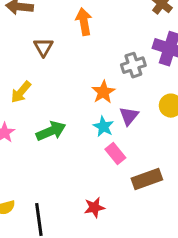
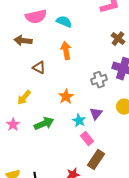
brown triangle: (43, 47) -> (39, 68), turned -32
orange star: (103, 92) -> (66, 97), moved
brown rectangle: (147, 179) -> (96, 160), moved, turned -36

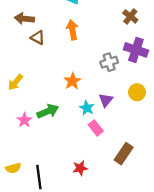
brown triangle: (39, 68) -> (38, 38), moved
yellow arrow: (24, 98) -> (15, 82), moved
pink star: (13, 125) -> (24, 120), moved
brown rectangle: (96, 160) -> (124, 154), moved

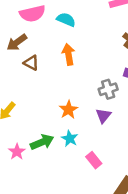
brown arrow: (24, 19) -> (17, 42), turned -42
purple triangle: (106, 100) -> (103, 116), moved
cyan star: (87, 108) -> (70, 138), moved

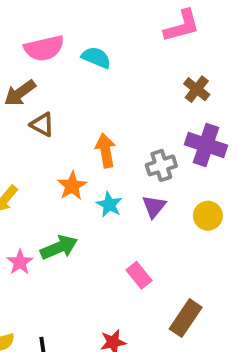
orange arrow: (68, 54) -> (106, 151), moved
orange star: (68, 110) -> (72, 186), moved
cyan star: (70, 138) -> (109, 205), moved

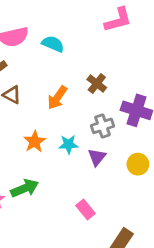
brown cross: (197, 89) -> (97, 83), moved
orange arrow: (106, 151) -> (57, 98), moved, turned -135
cyan star: (109, 205) -> (69, 144), moved, turned -30

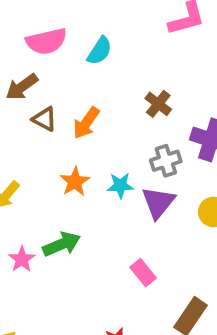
cyan semicircle: (53, 44) -> (99, 51), turned 100
orange arrow: (57, 98) -> (86, 123), moved
purple triangle: (97, 157) -> (158, 202), size x1.4

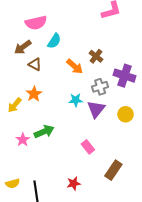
cyan semicircle: (99, 51) -> (54, 41), moved
orange arrow: (86, 123) -> (75, 66), moved, turned -84
orange star: (75, 182) -> (34, 94), moved

